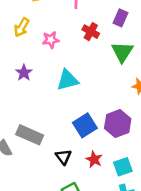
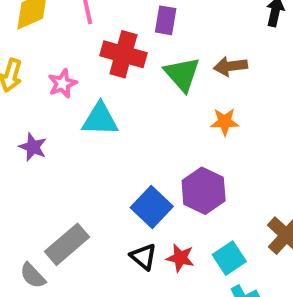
red cross: (91, 32) -> (123, 54), size x1.5
cyan triangle: (68, 80) -> (100, 119), moved, turned 30
gray rectangle: (30, 135) -> (67, 244), turned -50
black triangle: (63, 157) -> (143, 257), moved

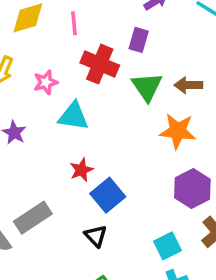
orange star: (225, 122) -> (178, 131), size x1.5
purple hexagon: (204, 191) -> (192, 188), moved
red star: (180, 258) -> (81, 170), moved, turned 30

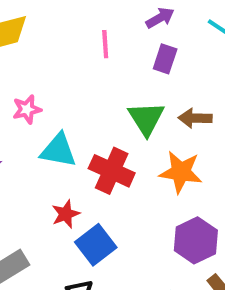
pink line: (74, 23) -> (105, 44), moved
purple rectangle: (139, 40) -> (165, 59), moved
red cross: (100, 64) -> (112, 171), moved

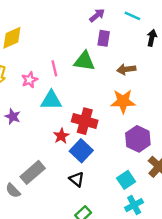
pink line: (105, 44) -> (54, 68), moved
green triangle: (146, 118) -> (84, 61), moved, turned -40
red cross: (112, 171) -> (85, 121), moved

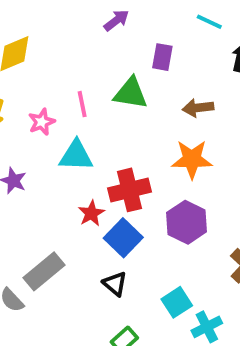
purple arrow: (97, 15) -> (116, 20), moved
red cross: (85, 121) -> (130, 190), turned -30
purple hexagon: (138, 139) -> (187, 222), moved
cyan square: (126, 180) -> (177, 302), moved

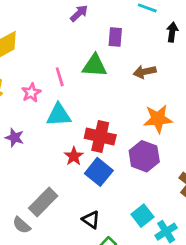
orange star: (192, 159) -> (158, 119), moved
red cross: (130, 190) -> (100, 137), turned 32
black triangle: (115, 284) -> (91, 220), moved

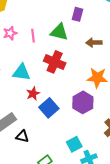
pink star: (31, 93) -> (10, 33), moved
cyan triangle: (59, 115) -> (21, 72), moved
red cross: (100, 137) -> (55, 62), moved
black triangle: (91, 220) -> (22, 136), moved, turned -32

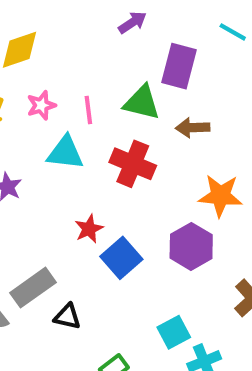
purple rectangle: (77, 14) -> (179, 66), size x1.5
brown arrow: (94, 43) -> (193, 128), moved
cyan triangle: (21, 72) -> (65, 153), moved

